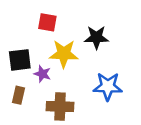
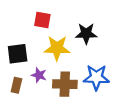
purple star: (42, 74) -> (39, 75), moved
brown cross: (60, 106) -> (65, 84), moved

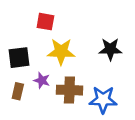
black star: (86, 33) -> (110, 49), moved
blue star: (96, 77) -> (103, 100), moved

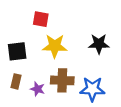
purple star: (42, 80) -> (38, 89), moved

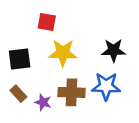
brown rectangle: (16, 81) -> (18, 94), turned -56
blue star: (92, 89) -> (106, 86), moved

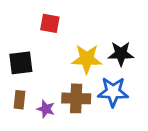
yellow star: (63, 53) -> (87, 59), moved
brown rectangle: (18, 94) -> (20, 100), turned 49

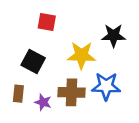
black star: (121, 54) -> (114, 36), moved
black square: (21, 63) -> (33, 62), moved, turned 35

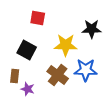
brown cross: (72, 92) -> (58, 75), turned 35
purple star: (43, 102) -> (28, 89), moved

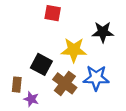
red square: (38, 18) -> (53, 13), moved
black square: (27, 50) -> (41, 64), moved

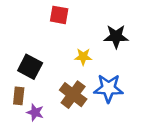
yellow star: (74, 50) -> (83, 57), size x0.6
black square: (41, 64) -> (30, 67), moved

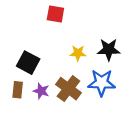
black star: (116, 36) -> (109, 50), moved
purple star: (35, 112) -> (41, 91), moved

